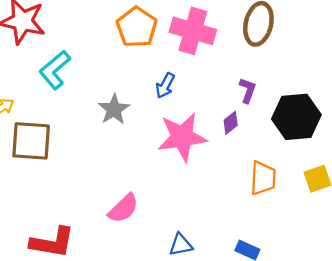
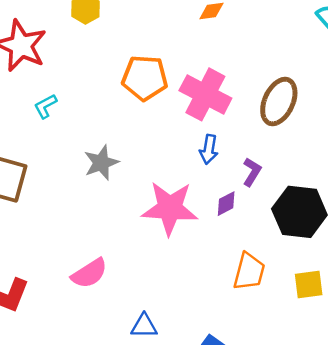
orange pentagon: (137, 27) -> (145, 78), turned 30
cyan L-shape: (55, 70) -> (45, 106), size x0.6
blue arrow: (165, 86) -> (209, 149), moved, turned -30

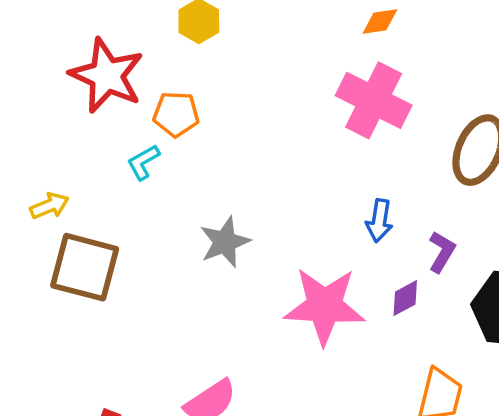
orange pentagon: (145, 78) -> (176, 114), moved, size x0.7
pink cross: (205, 94) -> (374, 100), moved

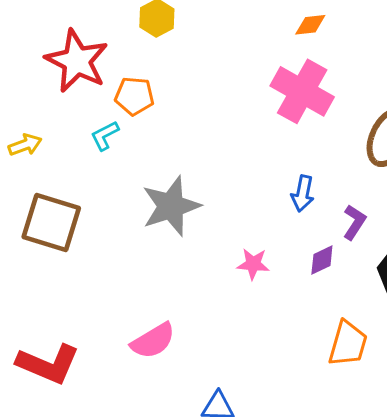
yellow arrow: (49, 206) -> (25, 145), moved
gray star: (225, 242) -> (171, 206), size x1.4
pink star: (324, 306) -> (253, 264), size x0.5

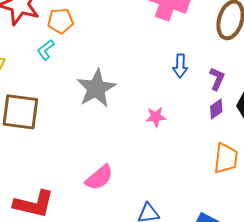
purple diamond: (322, 260) -> (216, 109), moved

